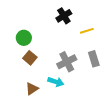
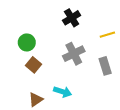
yellow line: (87, 31) -> (107, 35), moved
gray cross: (67, 62) -> (74, 54), moved

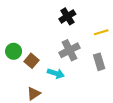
green circle: (27, 42) -> (14, 51), moved
cyan arrow: (63, 92) -> (56, 73), moved

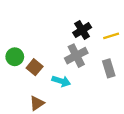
black cross: (67, 16) -> (82, 30), moved

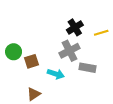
brown square: (35, 67) -> (31, 61), turned 32
gray rectangle: (109, 68) -> (87, 68), moved, turned -63

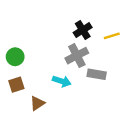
brown square: (31, 61) -> (16, 85), moved

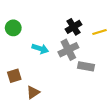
green circle: (15, 57) -> (13, 28), moved
cyan arrow: (62, 81) -> (40, 49), moved

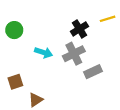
yellow line: (99, 32) -> (108, 19), moved
gray rectangle: (86, 66) -> (93, 72), turned -35

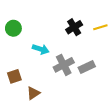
yellow line: (108, 19) -> (100, 27), moved
gray cross: (74, 54) -> (64, 65), moved

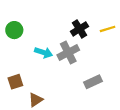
gray cross: (64, 65) -> (68, 53), moved
gray rectangle: (87, 67) -> (93, 82), moved

